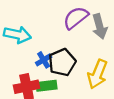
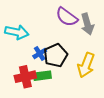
purple semicircle: (76, 18) -> (67, 17), turned -105

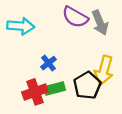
cyan arrow: (17, 32) -> (21, 26), moved
black pentagon: (56, 55) -> (87, 85), moved

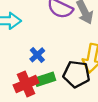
black pentagon: (87, 85) -> (77, 74), turned -30

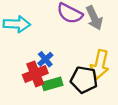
red cross: (26, 84) -> (35, 74), moved

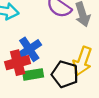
blue cross: (45, 59) -> (29, 49), size x1.5

